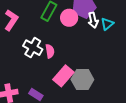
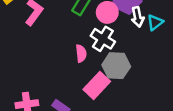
white cross: (33, 48) -> (103, 39), moved
gray hexagon: (82, 79) -> (116, 66), moved

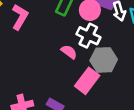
pink semicircle: (81, 53) -> (69, 52), turned -42

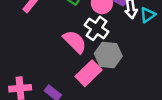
pink semicircle: (69, 52) -> (75, 42), size x1.5

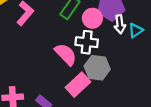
white cross: (97, 28) -> (87, 42), turned -30

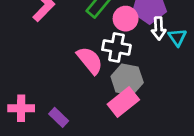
cyan triangle: (136, 30) -> (177, 37), turned -35
pink rectangle: (78, 85) -> (123, 102), moved

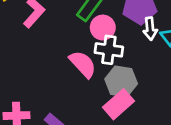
pink circle: (126, 19) -> (103, 28), moved

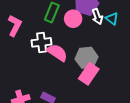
pink circle: (103, 28) -> (73, 19), moved
white cross: (109, 50) -> (42, 42), moved

